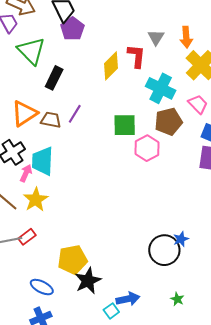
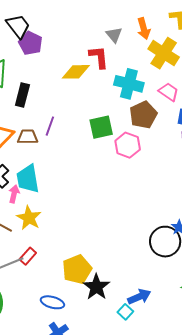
yellow diamond: (111, 66) -> (76, 72), turned 56

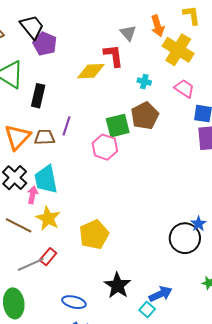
cyan cross: (129, 84) -> (144, 82), size x0.5
brown pentagon: (143, 115) -> (145, 116), moved
pink hexagon: (128, 145) -> (105, 147), moved
yellow pentagon: (77, 269) -> (94, 235), moved

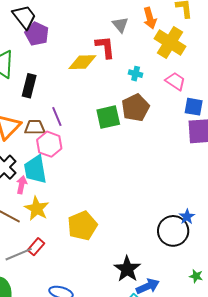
purple line: (66, 126) -> (57, 116), turned -42
pink hexagon: (105, 147) -> (49, 144), moved
black star: (117, 285) -> (127, 269), moved

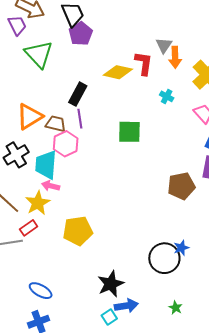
orange arrow: (150, 18) -> (175, 57), moved
black rectangle: (29, 86) -> (78, 94), moved
brown pentagon: (135, 108) -> (181, 186), moved
pink arrow: (22, 185) -> (51, 186), moved, turned -102
red rectangle: (36, 247) -> (29, 228), moved

